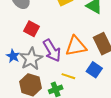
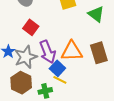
blue square: (94, 70) -> (57, 68), moved

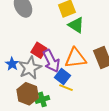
green triangle: (96, 14) -> (76, 25), moved
red square: (31, 27) -> (39, 50), moved
green cross: (45, 91) -> (42, 99), moved

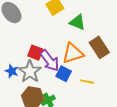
green triangle: (76, 25) -> (77, 22), moved
yellow line: (66, 88) -> (87, 82), moved

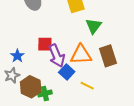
green triangle: (77, 22) -> (94, 26), turned 30
red square: (35, 53) -> (45, 44), turned -35
gray star: (30, 71) -> (12, 75), moved, size x0.7

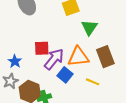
purple arrow: (57, 56) -> (54, 59), turned -115
yellow line: (87, 86) -> (93, 82), moved

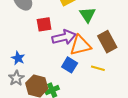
red square: (42, 48) -> (44, 24), moved
purple arrow: (54, 59) -> (64, 37), moved, turned 45

